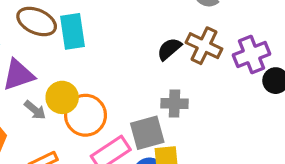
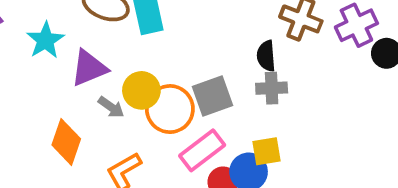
black semicircle: (169, 49) -> (266, 56), moved, turned -50
gray square: (147, 133) -> (212, 96), moved

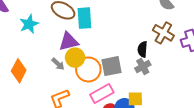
purple triangle: (89, 68) -> (69, 42), moved
gray cross: (272, 88) -> (143, 66), turned -35
orange diamond: (66, 142) -> (19, 71), moved

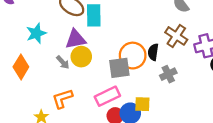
cyan star: (29, 24) -> (36, 33), moved
gray cross: (143, 66) -> (168, 74), moved
orange circle: (88, 69) -> (133, 56), moved

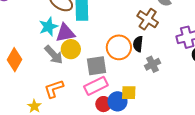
cyan star: (36, 33) -> (48, 27), moved
brown cross: (176, 36) -> (148, 19), moved
gray arrow: (63, 62) -> (54, 55), size x1.5
gray square: (119, 68) -> (96, 66), moved

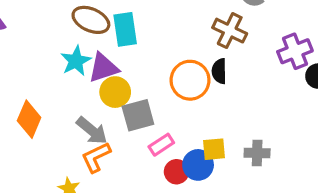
gray arrow: (54, 55) -> (92, 131), moved
gray cross: (152, 64) -> (257, 153), moved, turned 35
gray square: (96, 66) -> (138, 115), moved
pink rectangle: (96, 86) -> (161, 145), size x0.7

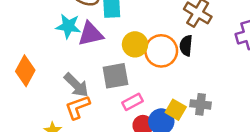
cyan star: (76, 61) -> (68, 26), turned 30
yellow circle: (115, 92) -> (135, 44), moved
yellow square: (214, 149) -> (176, 110), turned 30
gray cross: (257, 153) -> (200, 104), moved

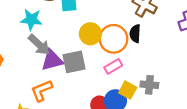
purple triangle: (91, 34) -> (52, 60), moved
gray arrow: (76, 85) -> (39, 45), moved
pink rectangle: (133, 102) -> (113, 66), moved

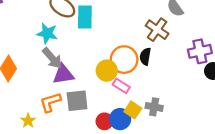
yellow circle: (90, 34) -> (107, 71), moved
gray square: (74, 62) -> (77, 101), moved
pink rectangle: (113, 66) -> (121, 86), turned 56

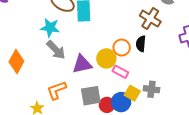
orange circle: (124, 60) -> (122, 48), size x0.7
purple triangle: (63, 74) -> (82, 64), moved
gray square: (77, 101) -> (91, 96), moved

